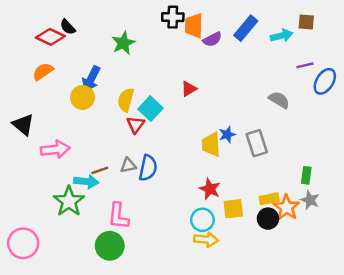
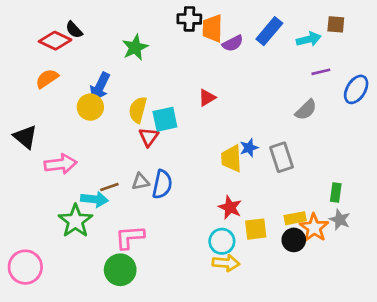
purple line: (305, 65) -> (321, 72), moved
gray semicircle: (279, 100) -> (306, 110), turned 105
cyan square: (151, 109) -> (165, 119), turned 35
pink L-shape: (118, 216) -> (130, 237), turned 80

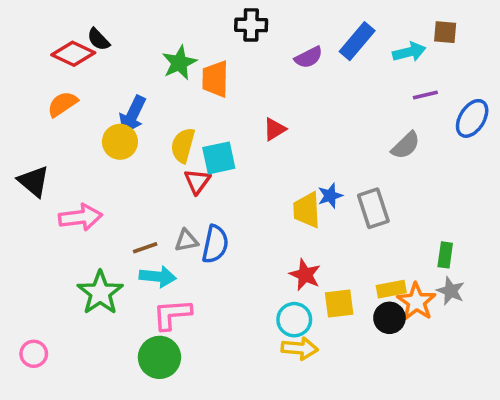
orange trapezoid: (212, 28) -> (215, 79), moved
cyan arrow: (94, 199) -> (158, 277), moved
pink circle: (25, 267) -> (34, 354), size x0.6

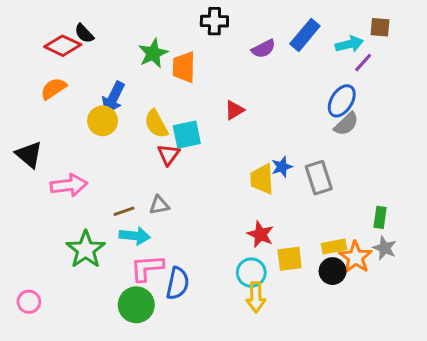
purple line: (425, 95) -> (363, 63), moved, turned -35
blue ellipse: (472, 118) -> (342, 101), moved
yellow semicircle: (183, 145) -> (156, 124), turned -44
blue semicircle: (215, 244) -> (178, 283), moved
yellow arrow: (300, 348) -> (256, 297), turned 84

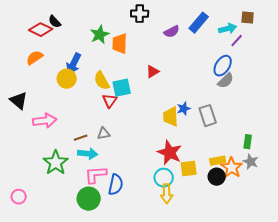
red star: (260, 234) -> (170, 153), size x1.4

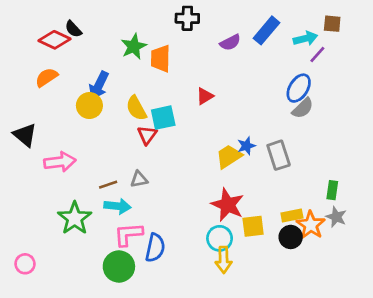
yellow trapezoid: (171, 117) -> (229, 156), turned 60

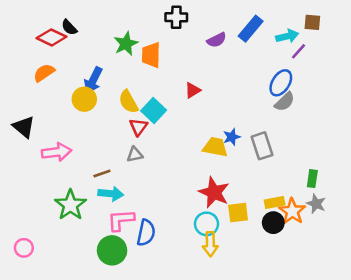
cyan square: (163, 118) -> (154, 111), turned -35
yellow trapezoid: (229, 156) -> (215, 147), turned 44
gray triangle: (139, 179) -> (135, 155), moved

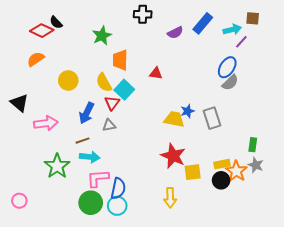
orange trapezoid: (151, 55) -> (120, 60), moved
blue arrow: (93, 80) -> (87, 113), moved
red triangle: (193, 90) -> (156, 73), turned 40
cyan circle: (207, 224) -> (117, 206), moved

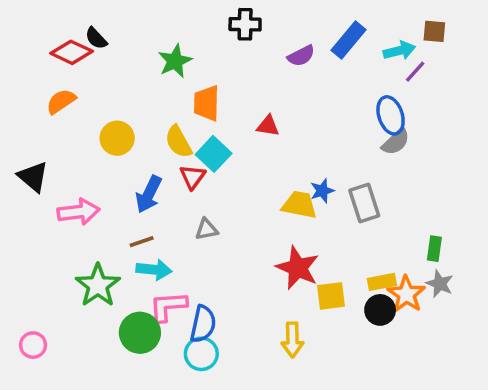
blue ellipse: (227, 67) -> (391, 115), turned -50
gray triangle: (109, 125) -> (207, 229), moved
green circle: (91, 203) -> (140, 333), moved

